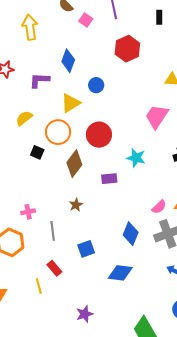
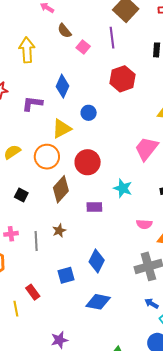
yellow semicircle: (24, 118) -> (12, 152), moved
black square: (37, 152) -> (21, 195), moved
pink semicircle: (159, 207) -> (144, 224), moved, turned 42
gray line: (53, 231) -> (36, 241), moved
blue diamond: (131, 234) -> (97, 261), moved

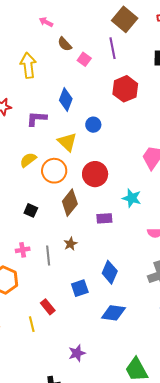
yellow triangle: (62, 129) -> (67, 142), turned -45
yellow semicircle: (12, 152) -> (28, 160), moved

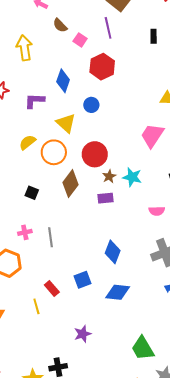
red hexagon: (125, 89) -> (102, 67), moved
brown star: (70, 244) -> (109, 176), moved
blue square: (80, 288) -> (83, 280), moved

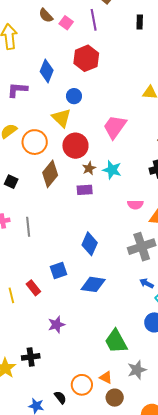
black rectangle: (154, 36) -> (140, 22), moved
pink square: (80, 40) -> (66, 23), moved
yellow triangle: (66, 123) -> (61, 118), moved
pink trapezoid: (152, 135) -> (115, 127), moved
red rectangle: (52, 288) -> (33, 288), moved

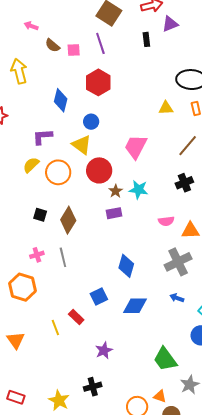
pink square: (66, 23) -> (74, 50), turned -32
purple L-shape: (17, 90) -> (42, 137), moved
brown diamond: (50, 174) -> (68, 220), moved
blue arrow: (147, 283) -> (177, 298), moved
black cross: (31, 357) -> (93, 387), moved

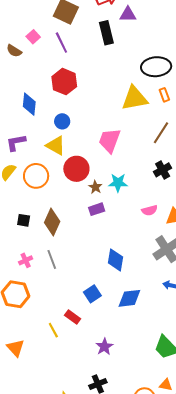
purple triangle: (170, 24) -> (128, 14), turned 30
black rectangle: (146, 39) -> (106, 33), size x1.6
pink square: (74, 50) -> (33, 37), moved, turned -32
yellow triangle: (166, 108) -> (135, 98), size x1.8

